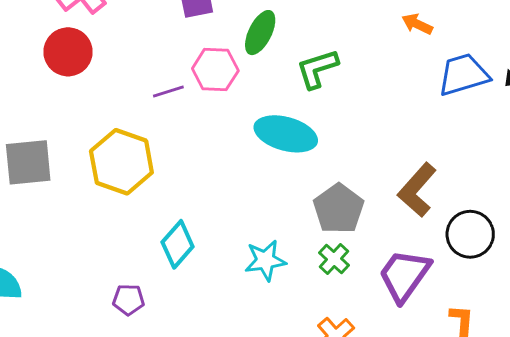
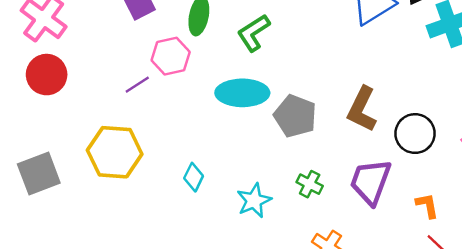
gray pentagon: (339, 209) -> (295, 116), moved
cyan diamond: (178, 244) -> (194, 177), moved, size x0.7

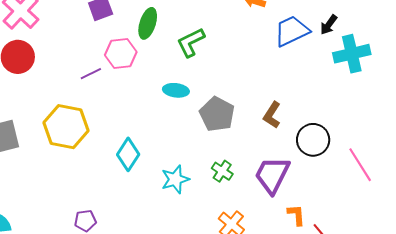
cyan ellipse: (242, 93) -> (176, 90), size x0.6
brown L-shape: (362, 109) -> (272, 115), size x0.7
cyan diamond: (194, 177) -> (128, 154), size x1.4
orange L-shape: (427, 206) -> (296, 215), moved

